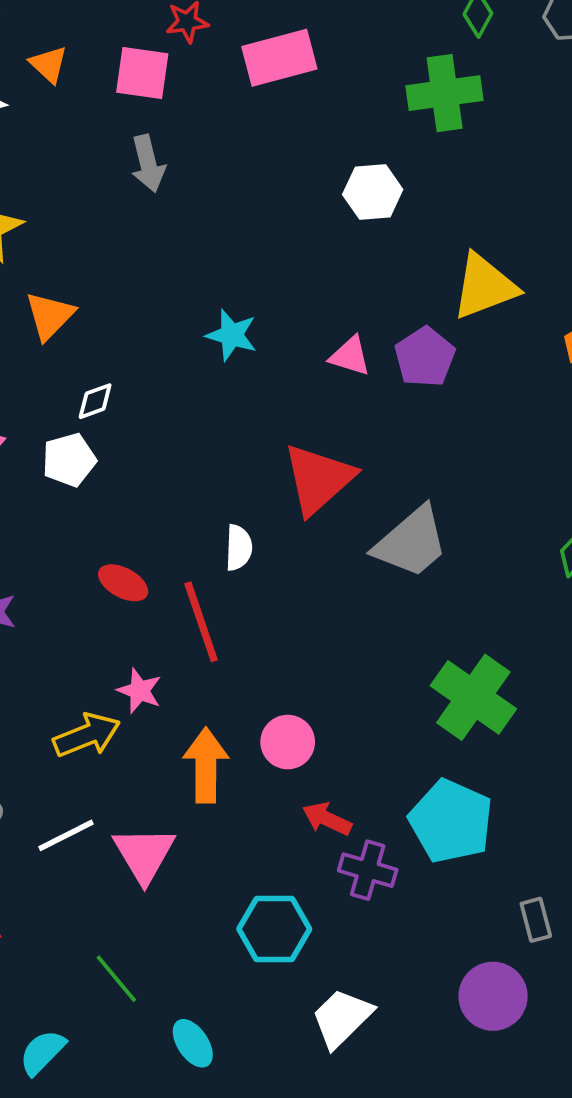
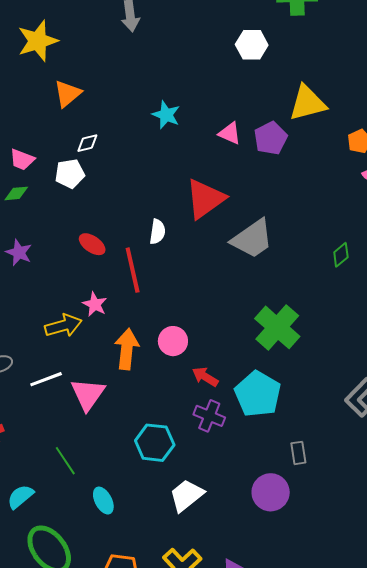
red arrow: (327, 819) -> (205, 377), moved

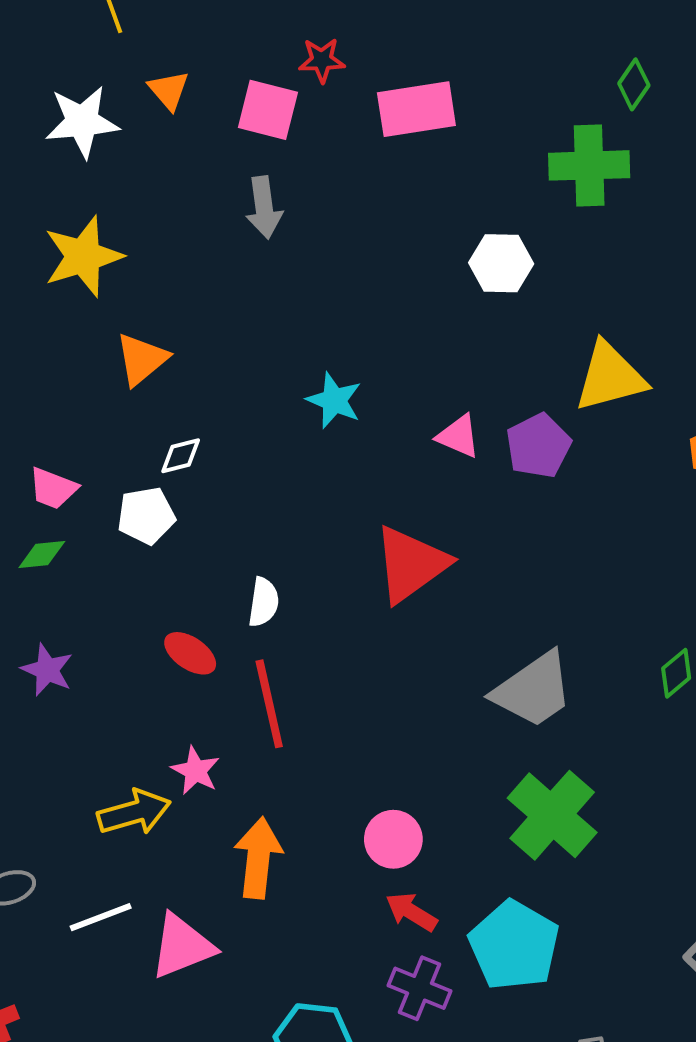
white semicircle: (157, 232) -> (264, 602), moved
gray trapezoid: (252, 239) -> (533, 690), moved
pink circle: (173, 341) -> (393, 839), moved
pink triangle: (88, 394) -> (182, 946), turned 33

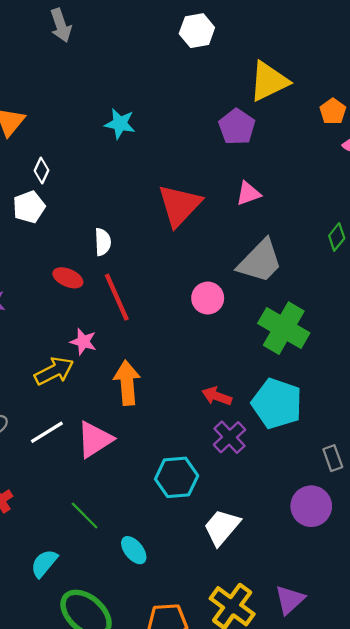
pink triangle: (458, 436) -> (248, 193), moved, turned -32
white diamond: (181, 456) -> (42, 170), turned -40
pink circle: (393, 839) -> (208, 298), moved
purple cross: (420, 988) -> (229, 437), turned 36

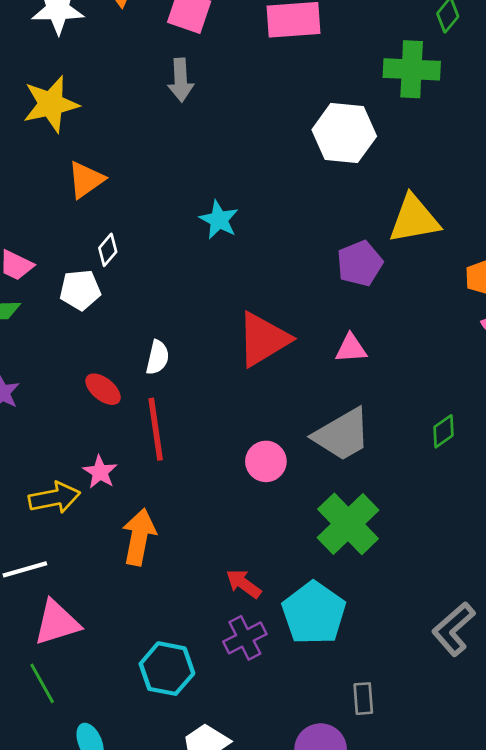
white hexagon: (197, 31) -> (344, 133), size x1.4
pink triangle: (95, 439) -> (57, 623), moved

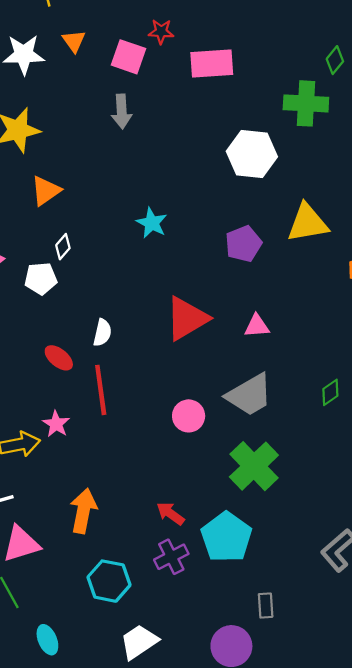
purple pentagon: (360, 263) -> (243, 244), moved
orange arrow: (139, 537) -> (83, 511), moved

